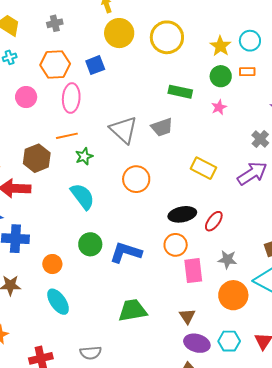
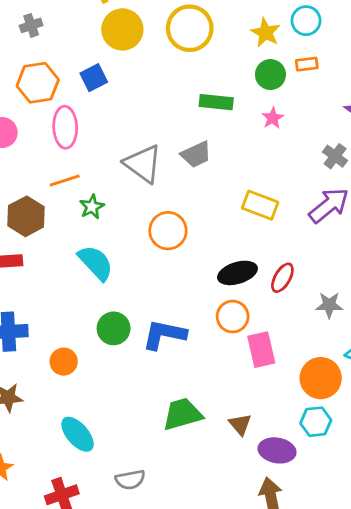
gray star: (227, 260) -> (329, 305), moved
cyan ellipse: (58, 302) -> (78, 434), moved
brown triangle: (187, 316) -> (240, 424), moved
cyan hexagon: (229, 341) -> (316, 422), moved

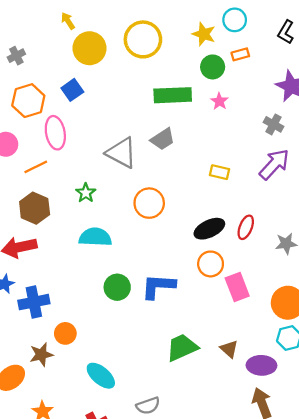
green rectangle: (216, 102) -> (173, 95), size x1.4
orange line: (65, 181) -> (36, 167), moved
yellow rectangle: (260, 205) -> (220, 172), size x0.7
cyan semicircle: (96, 263) -> (95, 237), turned -36
orange circle: (64, 362) -> (65, 333), moved

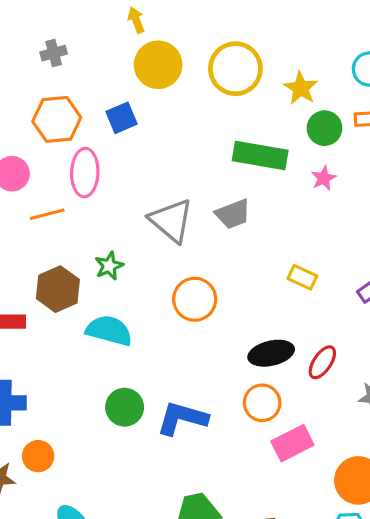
yellow star: (204, 34) -> (301, 88), moved
brown hexagon: (35, 208) -> (58, 289), moved
pink rectangle: (237, 287) -> (292, 443), turned 72

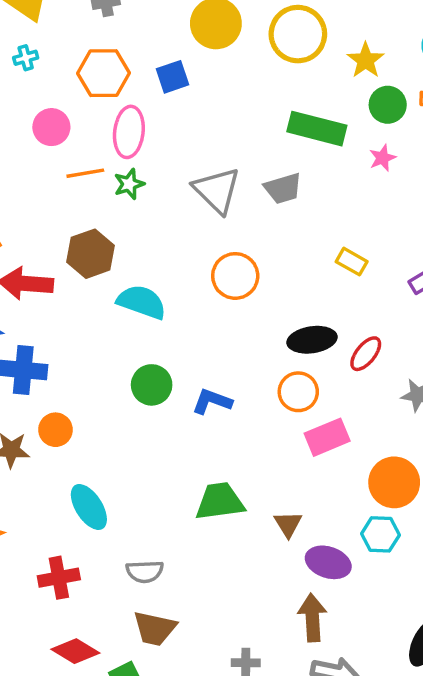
green star: (109, 266) -> (129, 184), moved
blue L-shape: (182, 418) -> (212, 401), size x0.7

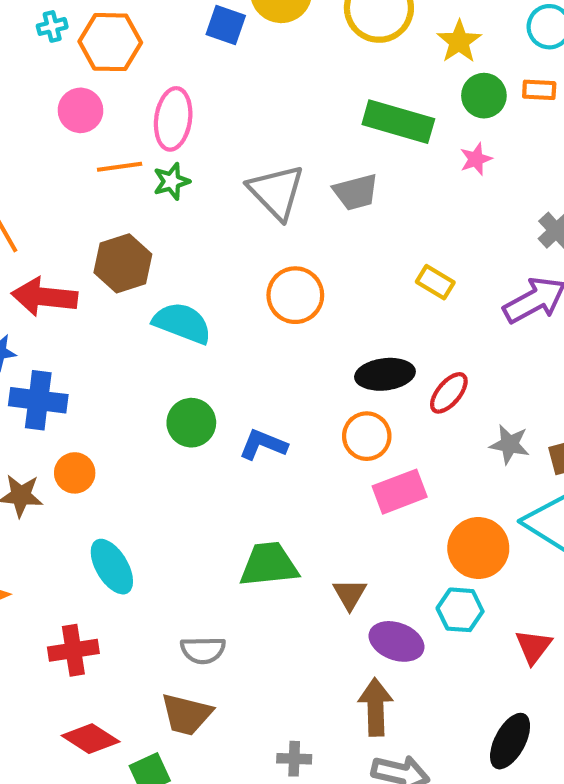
orange hexagon: (104, 73) -> (110, 42), moved
blue square: (173, 77) -> (226, 25), moved, turned 36
gray semicircle: (145, 572) -> (203, 650), moved

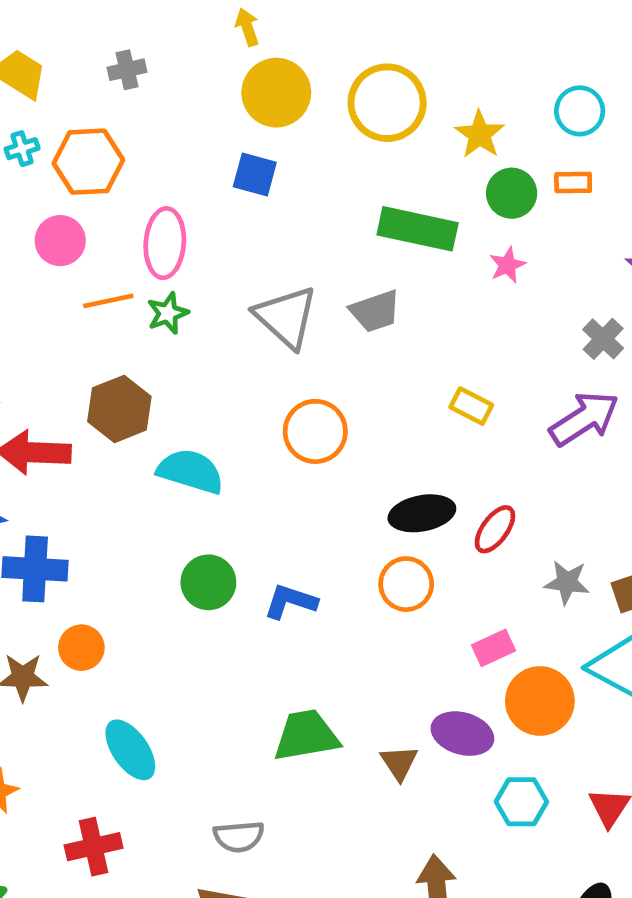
blue square: (226, 25) -> (255, 174), moved
pink rectangle: (400, 492) -> (493, 648), moved, size x0.7
cyan hexagon: (460, 610) -> (521, 802), moved
purple ellipse: (396, 641) -> (462, 734), moved

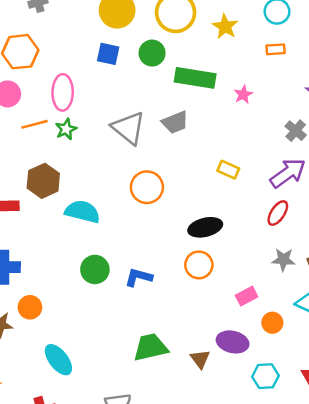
green circle: (512, 193) -> (152, 53), moved
red ellipse: (495, 529) -> (278, 213), moved
orange circle: (540, 701) -> (272, 323), size x0.6

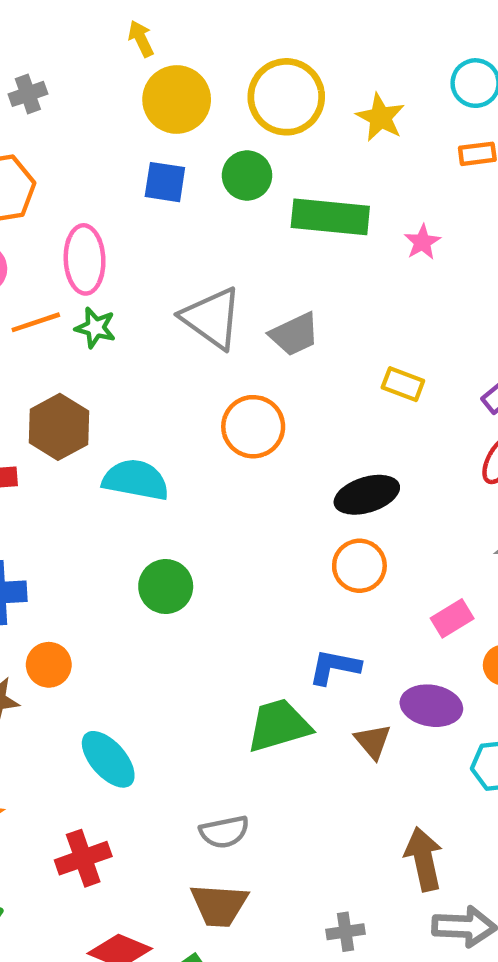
gray trapezoid: (175, 122) -> (294, 334), moved
green star: (66, 129) -> (95, 328), turned -30
blue L-shape: (139, 277) -> (334, 667), moved

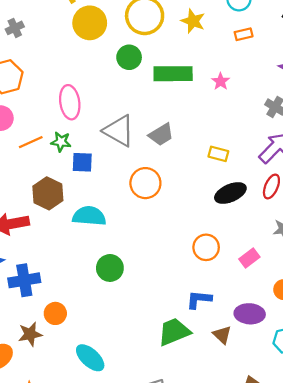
blue square: (165, 182) -> (82, 162), moved
pink ellipse: (85, 259) -> (70, 102), moved
black ellipse: (367, 495) -> (230, 193), moved
pink rectangle: (452, 618) -> (249, 258), moved

